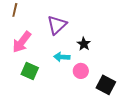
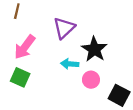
black star: (84, 44) -> (94, 49), size x1.6
green square: (30, 71) -> (20, 77), moved

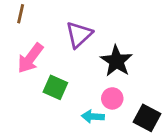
cyan arrow: (70, 64) -> (93, 116), moved
green square: (20, 77) -> (55, 87), moved

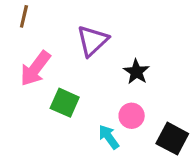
black star: (116, 61) -> (136, 72), size x0.7
cyan arrow: (93, 116) -> (109, 137), turned 50

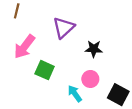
black star: (136, 72) -> (94, 49), turned -30

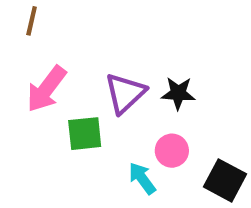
purple triangle: (64, 28) -> (125, 93), moved
green square: (45, 70) -> (85, 134), turned -30

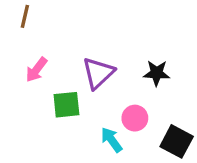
pink arrow: (46, 89) -> (36, 70), size x0.7
black star: (178, 93) -> (157, 73), moved

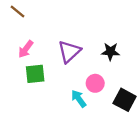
brown line: (25, 16) -> (17, 12), turned -63
green square: (66, 105) -> (35, 74), moved

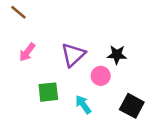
green square: (35, 74) -> (48, 92), moved
pink circle: (95, 83) -> (101, 76), moved

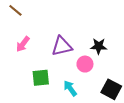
purple triangle: (73, 55) -> (62, 46), turned 30

